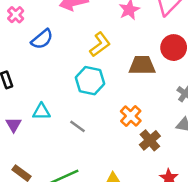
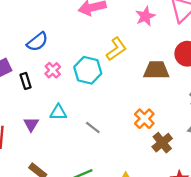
pink cross: (16, 15) -> (53, 70), moved
blue semicircle: (42, 39) -> (37, 42), moved
cyan hexagon: (90, 81) -> (88, 70), moved

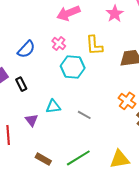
yellow L-shape: (116, 49) -> (94, 45), turned 130
pink cross: (53, 70) -> (59, 43), moved

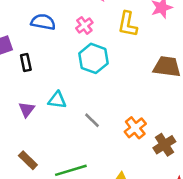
yellow L-shape: (94, 45) -> (128, 24), moved
blue semicircle: (26, 49) -> (43, 22), turned -138
orange cross: (127, 101) -> (135, 128), moved

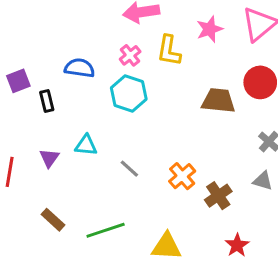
blue semicircle: (43, 22) -> (80, 68), moved
pink cross: (84, 25) -> (130, 55), moved

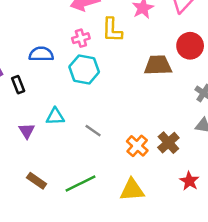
pink cross: (130, 55) -> (81, 38), turned 30
orange cross: (182, 176) -> (137, 146), moved

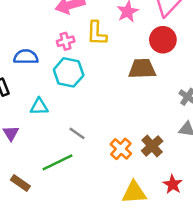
red circle: (190, 46) -> (163, 40), moved
cyan triangle: (55, 116) -> (39, 107), moved
green line: (80, 183) -> (58, 162), moved
yellow triangle: (132, 190) -> (134, 192), moved

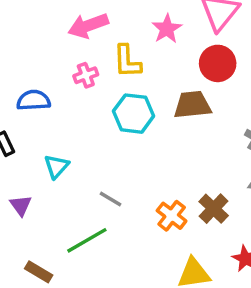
cyan hexagon: (69, 72) -> (134, 114), moved
cyan triangle: (39, 107) -> (56, 166), turned -42

